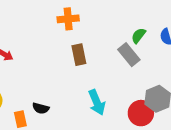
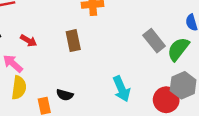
green semicircle: (138, 36) -> (178, 49), moved, size x1.5
brown rectangle: (79, 55) -> (73, 41), moved

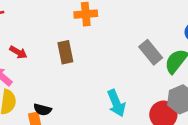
black semicircle: (65, 95) -> (42, 110), moved

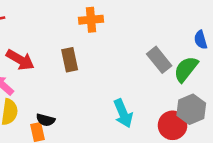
red arrow: (18, 52) -> (20, 60), size x1.5

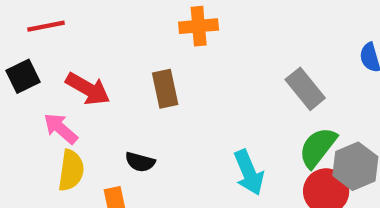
green semicircle: (186, 69) -> (318, 147), moved
black semicircle: (46, 120) -> (140, 162), moved

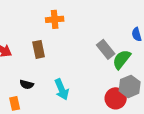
green semicircle: (318, 147) -> (122, 59), moved
cyan arrow: (249, 172) -> (62, 89), moved

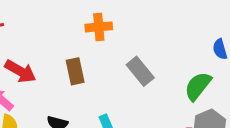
gray rectangle: (106, 49) -> (140, 71), moved

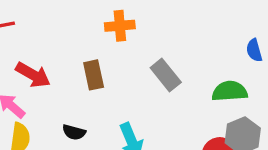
green semicircle: (198, 86) -> (230, 91), turned 48

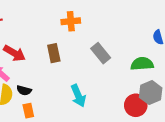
black semicircle: (74, 132) -> (24, 90), moved

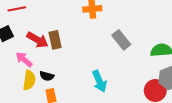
brown rectangle: (54, 53) -> (55, 40), moved

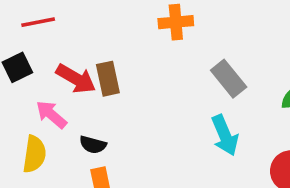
yellow semicircle: (29, 80) -> (34, 154), moved
cyan arrow: (99, 81) -> (225, 135), moved

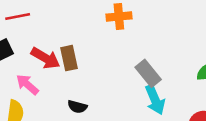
gray rectangle: (229, 79) -> (148, 73), moved
black semicircle: (93, 145) -> (77, 107), moved

